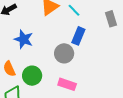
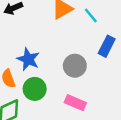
blue rectangle: (78, 36) -> (107, 46), moved
blue star: (24, 39) -> (28, 59), moved

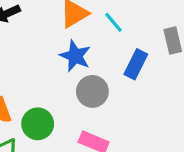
blue star: (28, 59) -> (75, 56), moved

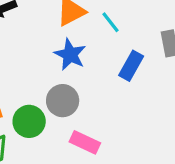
gray circle: (92, 91) -> (63, 101), moved

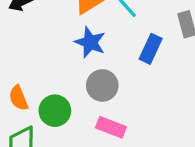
gray circle: (63, 101) -> (102, 85), moved

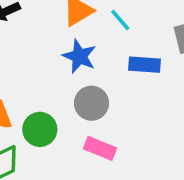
blue rectangle: (151, 49) -> (144, 65), turned 68

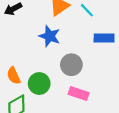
blue star: (79, 56) -> (50, 36), moved

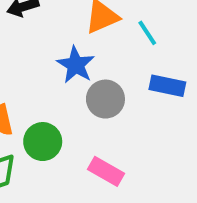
gray circle: (71, 65) -> (105, 99), moved

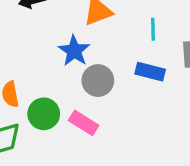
cyan line: (147, 33) -> (153, 29), moved, turned 30
pink rectangle: (106, 171) -> (84, 123), moved

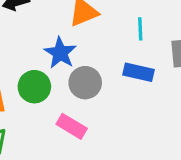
green circle: (44, 114) -> (34, 87), moved

